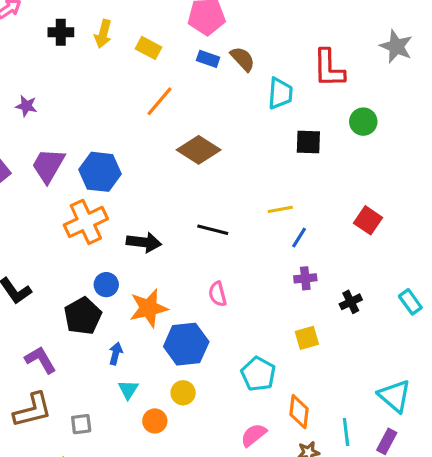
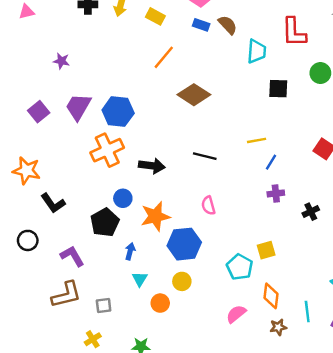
yellow square: (307, 338) -> (266, 250), moved

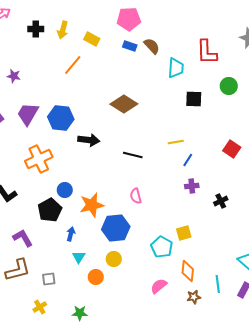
orange line: (164, 57) -> (73, 65), moved
orange cross: (107, 150) -> (39, 159), moved
black arrow: (152, 166) -> (89, 140), moved

